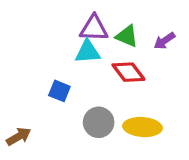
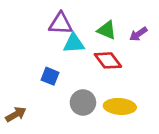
purple triangle: (94, 28) -> (61, 24), moved

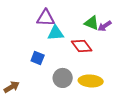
green triangle: (107, 30) -> (92, 23), moved

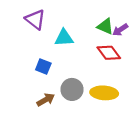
purple triangle: (46, 18) -> (35, 19), moved, turned 36
red diamond: (82, 46) -> (109, 53), moved
brown arrow: (12, 87) -> (46, 100), moved

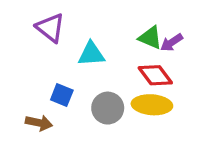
gray circle: (72, 89) -> (108, 108), moved
yellow ellipse: (104, 93) -> (152, 105), moved
brown arrow: (46, 100) -> (39, 123), moved, turned 42

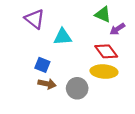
green triangle: (150, 38) -> (103, 14), moved
gray circle: (108, 108) -> (77, 88), moved
brown arrow: (39, 123) -> (47, 84), moved

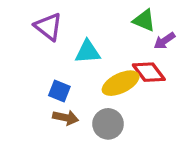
yellow ellipse: (104, 72) -> (121, 83), moved, turned -30

